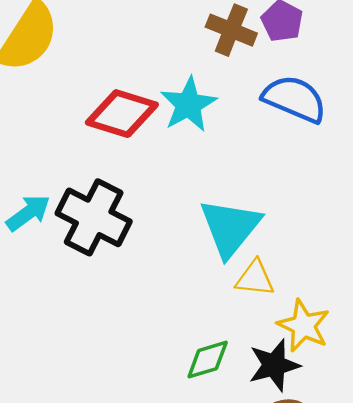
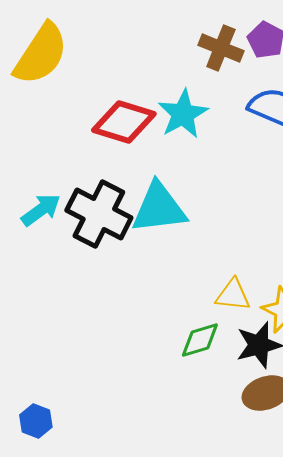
cyan triangle: (230, 228) -> (159, 208), moved, turned 44
yellow triangle: (255, 278) -> (233, 295), moved

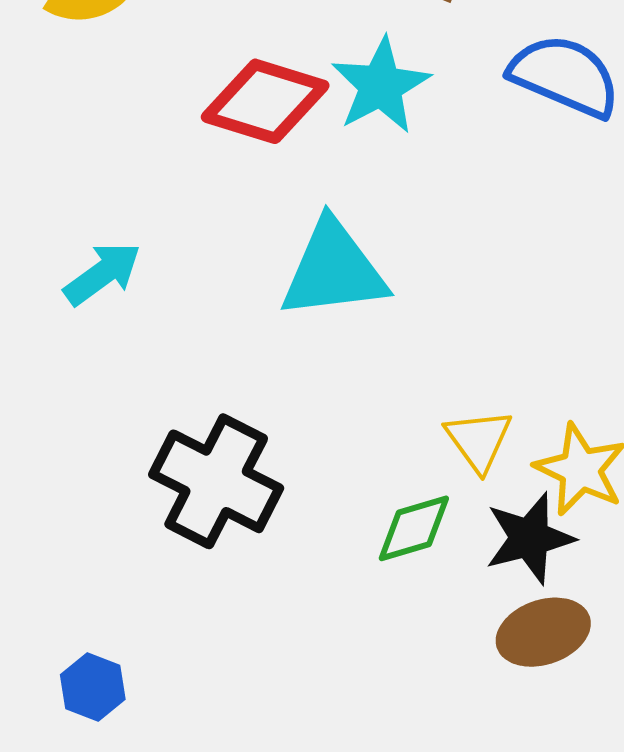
black cross: (99, 214) -> (216, 481), moved
yellow triangle: (233, 295) -> (479, 440), turned 48

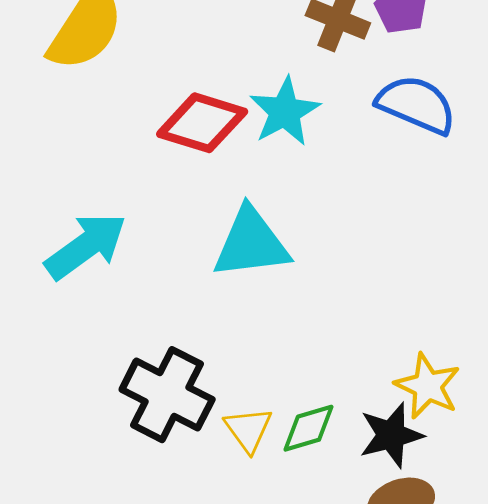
cyan arrow: (103, 274) -> (86, 246), size x1.5
yellow triangle: (479, 440) -> (248, 430), moved

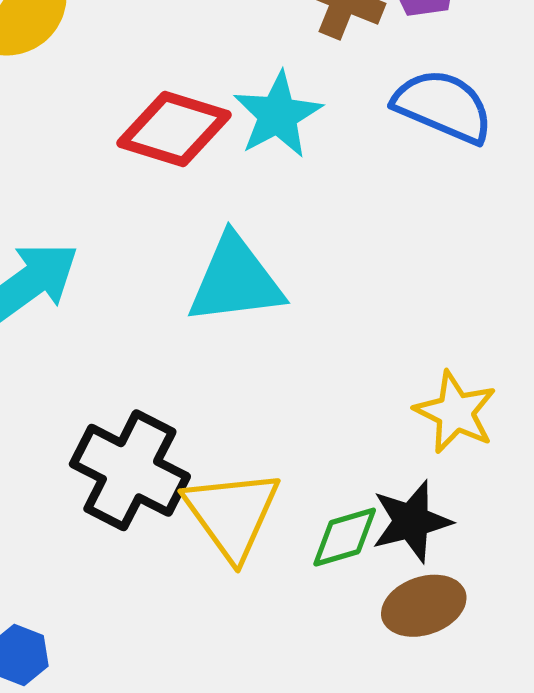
yellow star: (428, 386) -> (455, 412), moved
green diamond: (309, 428) -> (345, 537), moved
yellow triangle: (248, 430) -> (232, 514), size x1.6

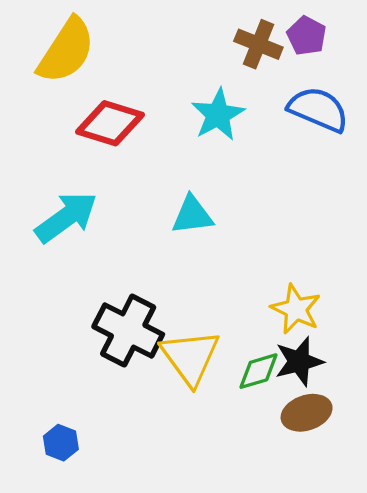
red diamond: (174, 129) -> (110, 123), moved
cyan triangle: (236, 280) -> (192, 215), size x0.7
yellow star: (455, 412) -> (296, 309), moved

